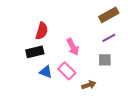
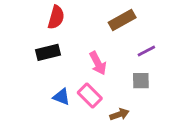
brown rectangle: (109, 15) -> (122, 20), moved
red semicircle: (42, 31) -> (56, 17), moved
black rectangle: (35, 52) -> (48, 52), moved

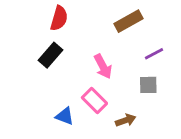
black rectangle: (48, 52) -> (51, 55), turned -35
blue triangle: (61, 97) -> (65, 116), moved

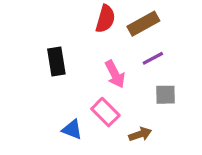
red semicircle: (59, 18) -> (105, 19), moved
purple line: (154, 54) -> (153, 58), moved
black rectangle: (51, 55) -> (56, 61), turned -50

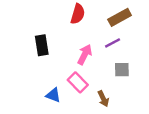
brown rectangle: (143, 24) -> (120, 17), moved
pink arrow: (115, 74) -> (85, 55), turned -126
brown arrow: (140, 134) -> (103, 99), turned 84

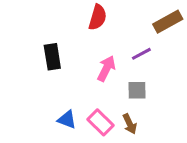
brown rectangle: (120, 17) -> (168, 22), moved
gray square: (122, 70) -> (137, 90), moved
pink rectangle: (78, 82) -> (100, 122), moved

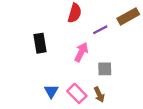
purple line: (141, 54) -> (100, 30), moved
blue triangle: (67, 120) -> (51, 91), turned 40

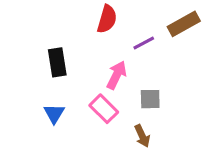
blue triangle: (51, 91) -> (54, 114), moved
pink rectangle: (77, 93) -> (104, 109), moved

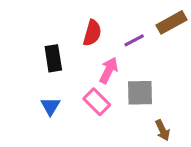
red semicircle: (107, 19) -> (92, 33), moved
gray square: (150, 99) -> (140, 93), size x1.4
brown arrow: (142, 136) -> (163, 130), moved

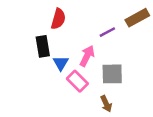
red semicircle: (92, 33) -> (58, 19), moved
blue triangle: (50, 106) -> (61, 63), moved
brown arrow: (163, 130) -> (106, 104), moved

